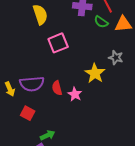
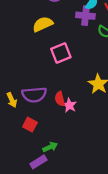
yellow semicircle: (40, 15) -> (43, 24), turned -96
pink star: (75, 94) -> (69, 105), moved

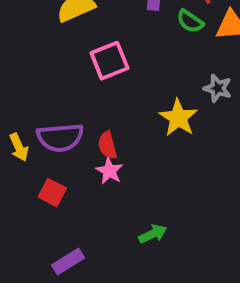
pink star: (69, 105) -> (109, 171), moved
green arrow: (50, 147) -> (153, 234), moved

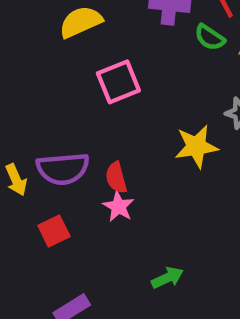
yellow star: (178, 118) -> (196, 146), turned 30
red square: (52, 193) -> (54, 231), turned 36

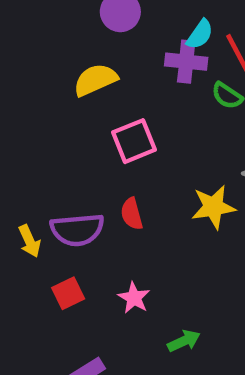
red semicircle: (116, 178) -> (132, 214), moved
pink star: (118, 207) -> (134, 298), moved

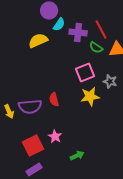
cyan semicircle: (200, 34) -> (59, 24), moved
pink square: (134, 141) -> (85, 72), moved
red square: (68, 293) -> (33, 145), moved, size x1.5

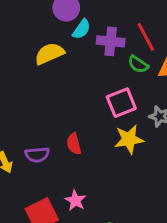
purple semicircle: (30, 106) -> (37, 155), size x0.7

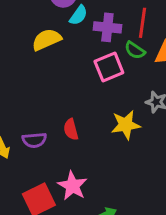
red line: (146, 37) -> (142, 23), turned 36
pink square: (121, 103) -> (109, 67), moved
pink star: (75, 201) -> (72, 186), size x1.4

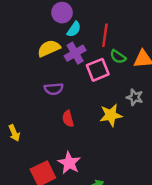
red line: (142, 23) -> (105, 35), moved
purple cross: (107, 27) -> (75, 53), moved, turned -36
purple semicircle: (34, 140) -> (54, 89), moved

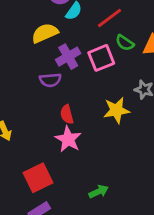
red line: (105, 35) -> (110, 18), turned 45
purple cross: (75, 53) -> (68, 57), moved
pink star: (69, 163) -> (68, 139), moved

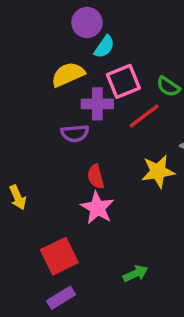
red line: (110, 18) -> (144, 116), moved
purple cross: (68, 57) -> (97, 104), turned 30
pink square: (101, 58) -> (123, 81), moved

